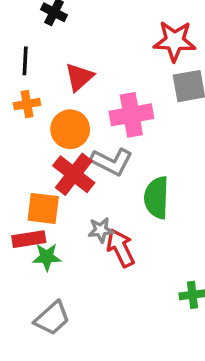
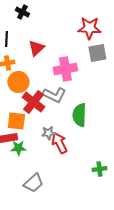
orange circle: (70, 129) -> (18, 82), moved
gray trapezoid: (52, 318) -> (33, 183), moved

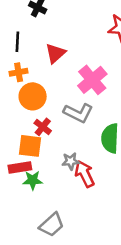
pink cross: (65, 69) -> (92, 80), turned -30
red cross: (33, 102) -> (43, 127), moved, size x0.6

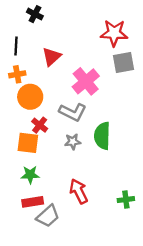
gray star: (71, 161) -> (73, 142), moved
red rectangle: (20, 168) -> (33, 202), moved
red arrow: (85, 174) -> (79, 191), moved

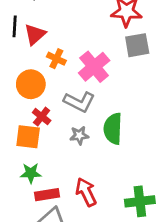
red triangle: (51, 57) -> (35, 34), moved
orange cross: (17, 74) -> (56, 59), moved, turned 35
green cross: (126, 200) -> (140, 201), size x1.5
red rectangle: (33, 202) -> (47, 195), moved

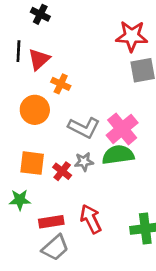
pink cross: (94, 67) -> (122, 129), moved
red cross: (42, 117) -> (62, 171), moved
green semicircle: (113, 129) -> (118, 155), turned 80
green star: (31, 173) -> (20, 200), moved

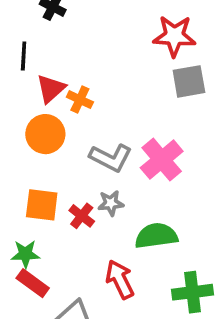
red triangle: (39, 59) -> (51, 89), moved
green semicircle: (118, 155) -> (156, 236), moved
red rectangle: (51, 222) -> (33, 283), moved, turned 45

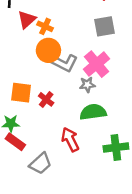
gray square: (189, 81) -> (104, 26), moved
orange circle: (45, 134) -> (48, 50), moved
gray star: (111, 203) -> (87, 85), moved

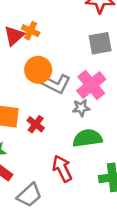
orange cross: (45, 26) -> (31, 31), moved

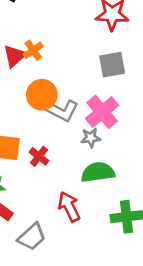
orange cross: (31, 31) -> (33, 50), turned 30

